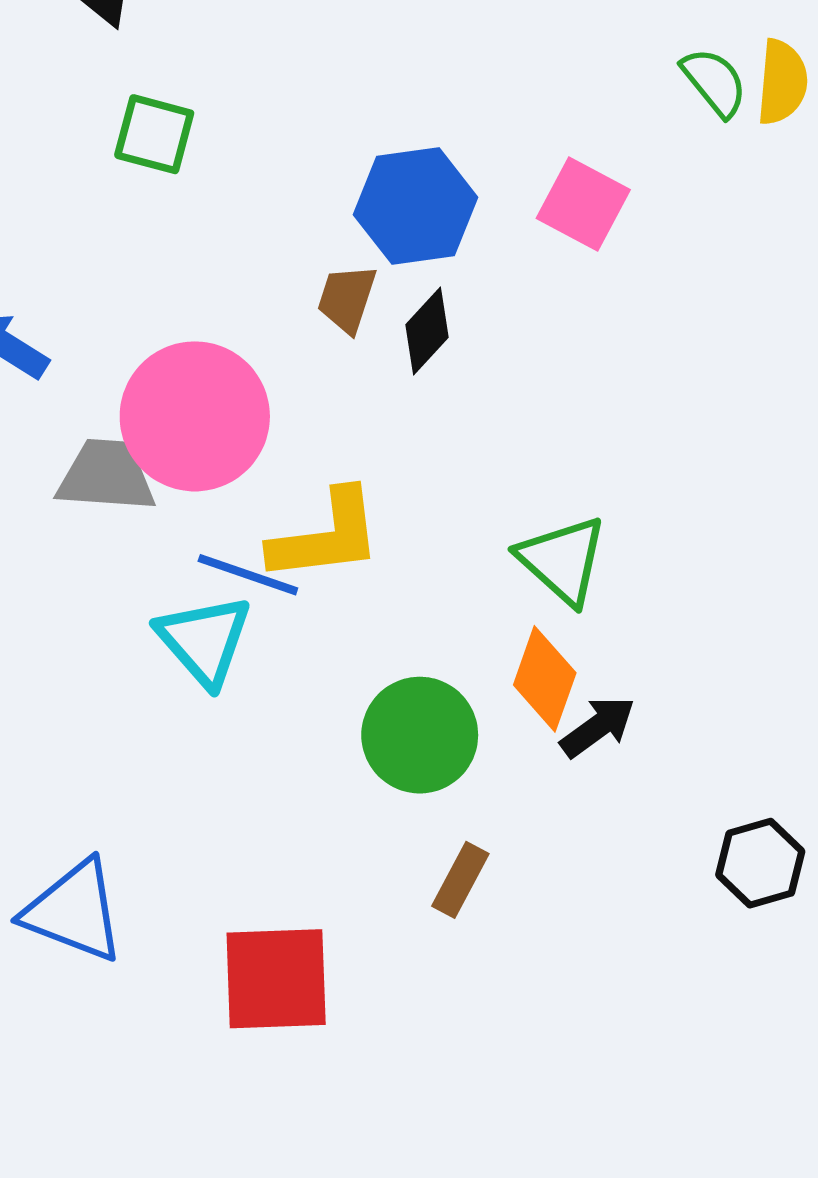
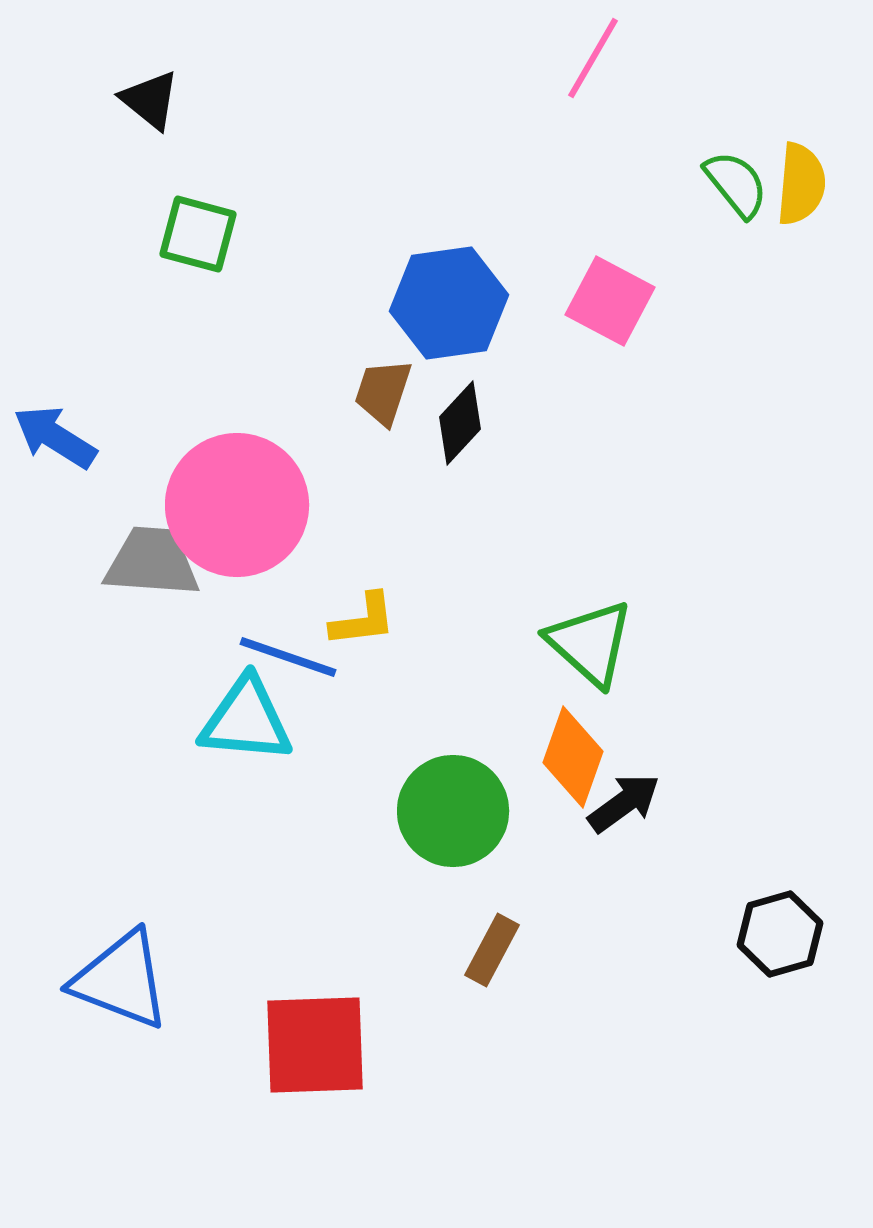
yellow L-shape: (326, 536) -> (363, 620), size x0.6
cyan triangle: (204, 640) -> (246, 720), turned -44

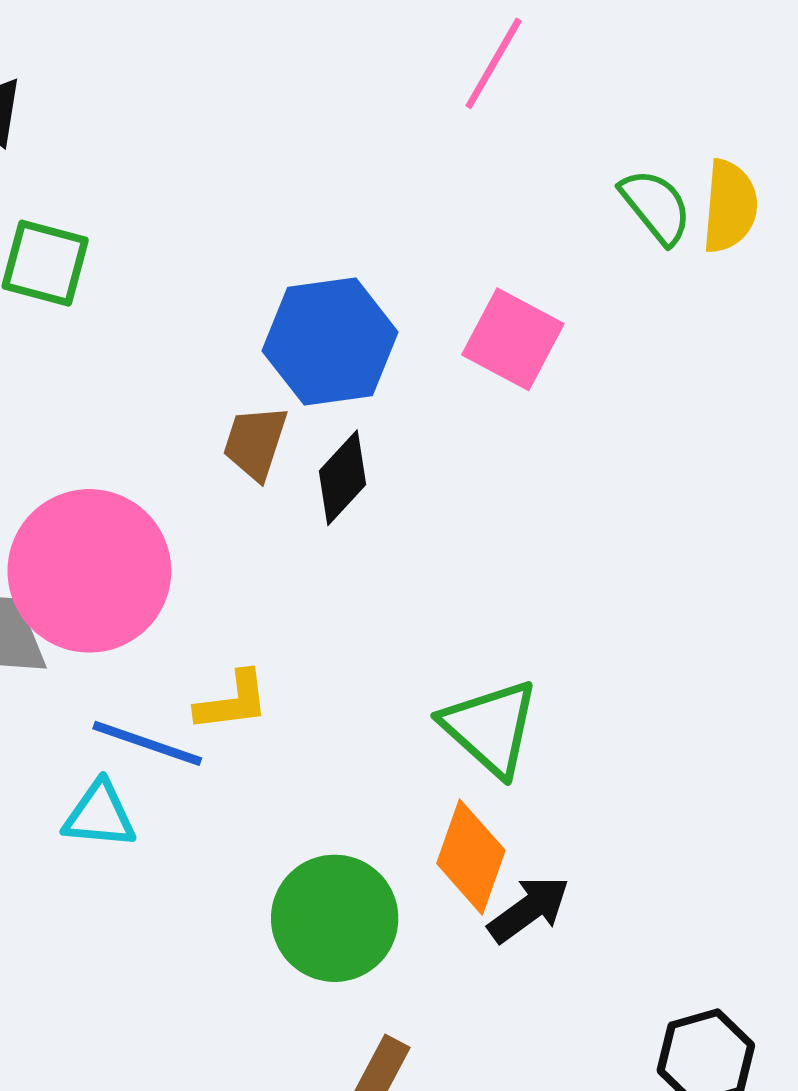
cyan triangle: (246, 720) -> (100, 815), size x0.7

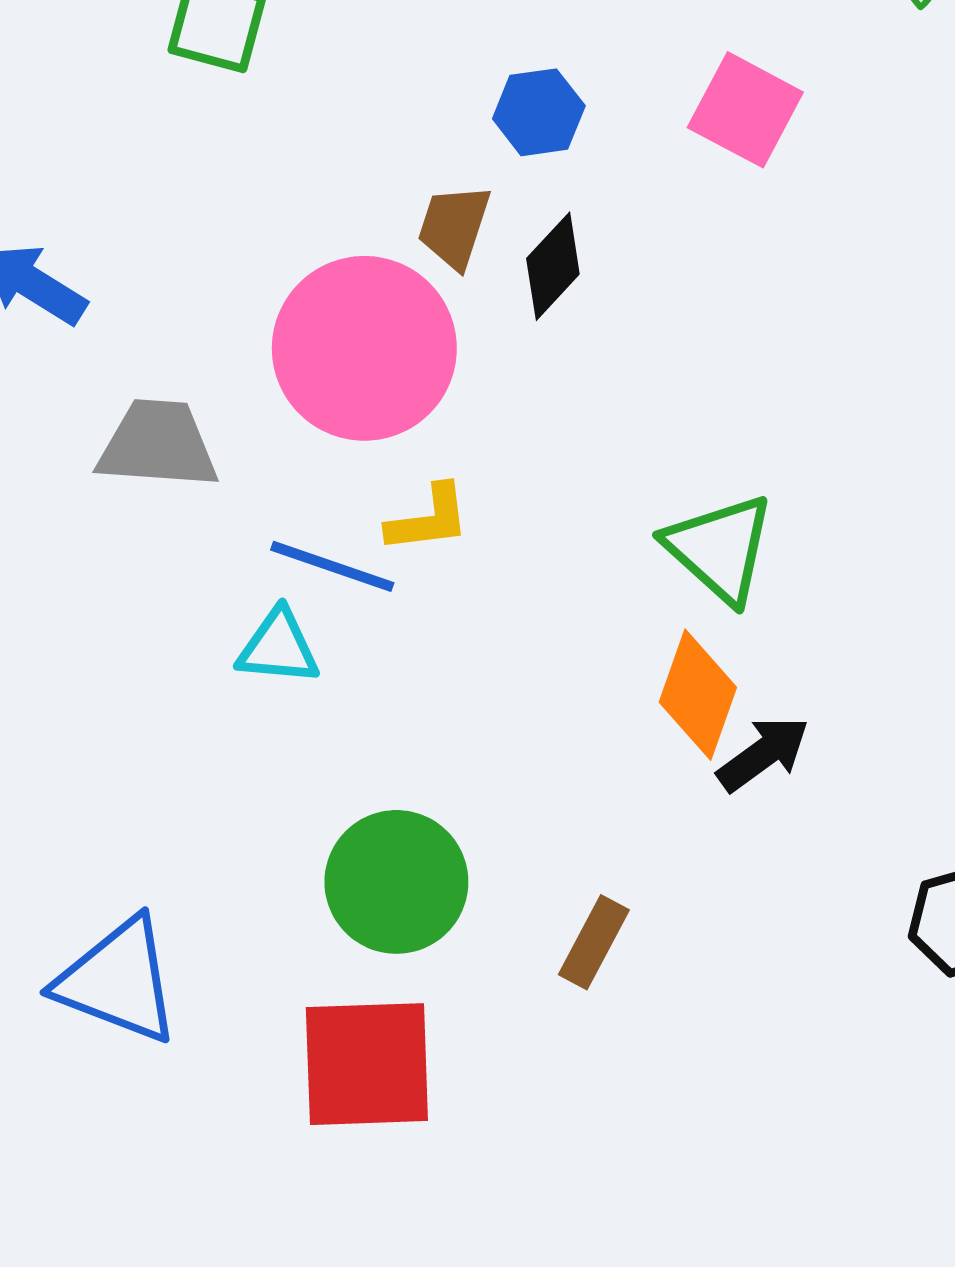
blue hexagon: (330, 342) -> (539, 112), size x0.6
pink circle: (89, 571) -> (364, 348), moved
green circle: (335, 918) -> (396, 882), moved

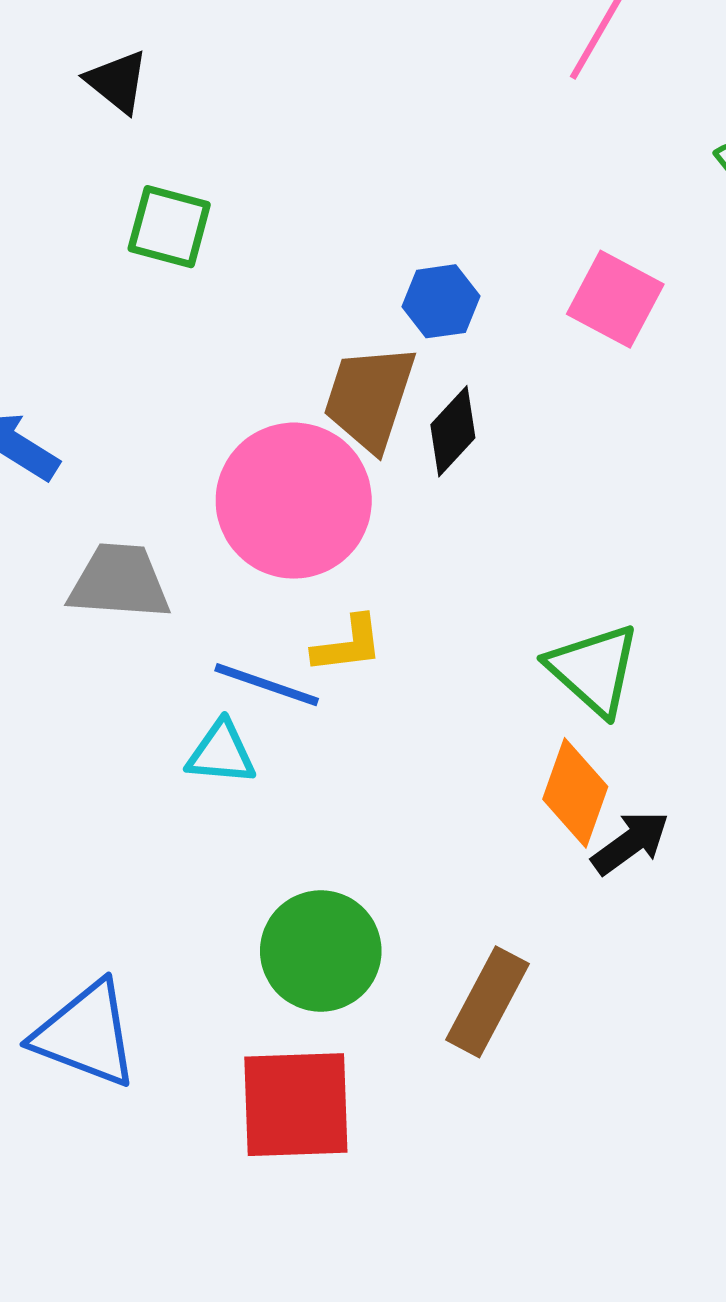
brown trapezoid: (454, 226) -> (370, 398), size x1.5
brown rectangle: (594, 942) -> (488, 1002), size x1.4

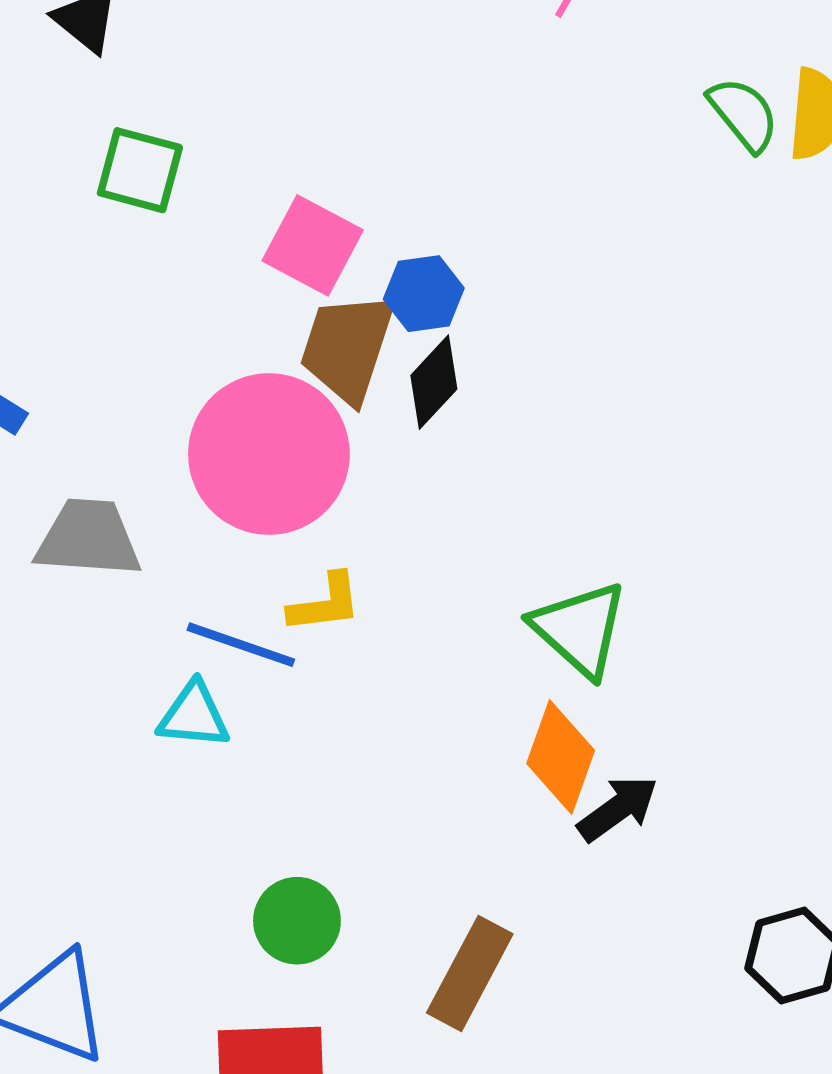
pink square: (615, 299) -> (313, 245), moved
blue hexagon: (441, 301) -> (424, 294), moved
green circle: (321, 951) -> (297, 921), size x0.7

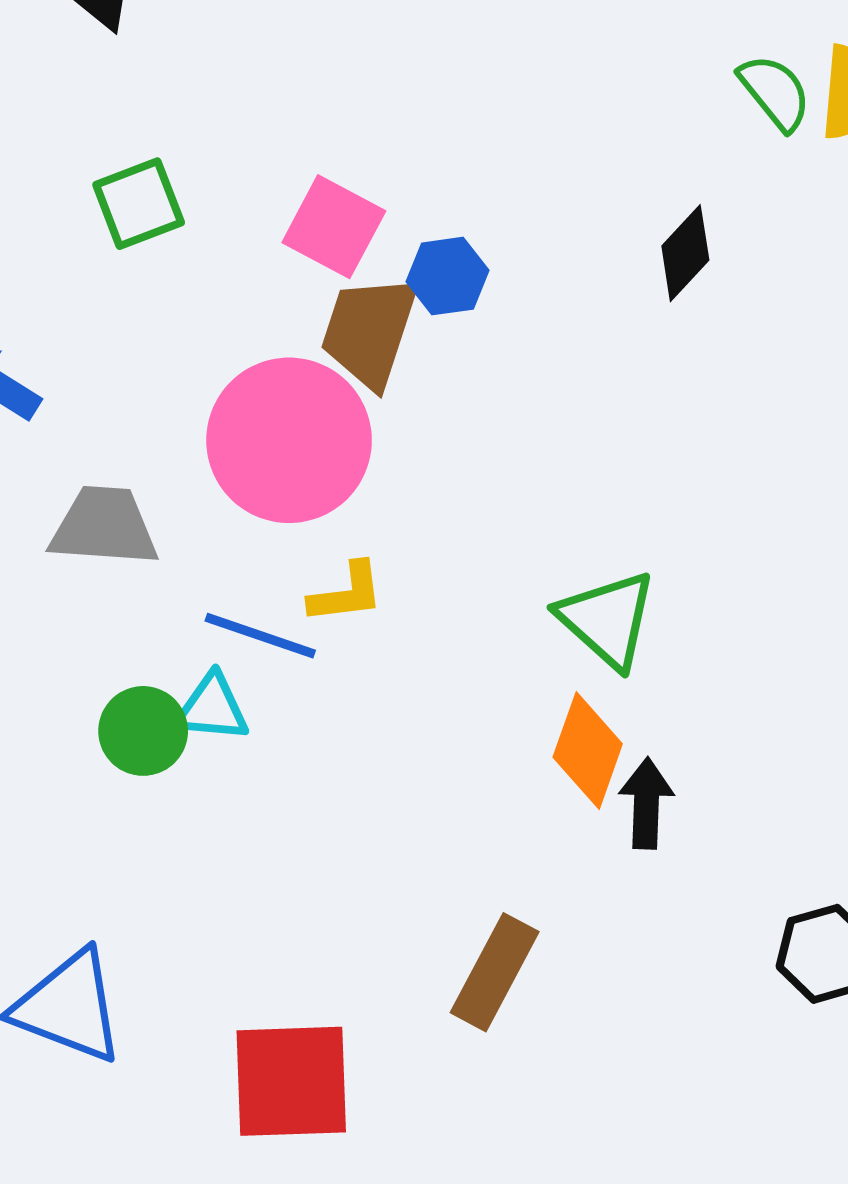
green square: (140, 170) -> (139, 204), moved, turned -36
black diamond: (434, 382) -> (685, 253), moved
black arrow: (618, 809) -> (646, 803), turned -52
green circle: (297, 921) -> (143, 731), moved

